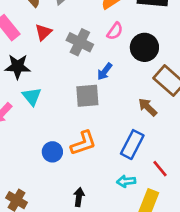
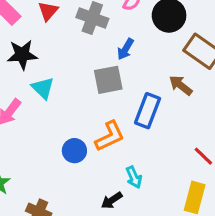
blue rectangle: (132, 145) -> (148, 111), moved
cyan arrow: (126, 181) -> (134, 177), moved, turned -102
black arrow: (79, 197) -> (112, 200), turned -126

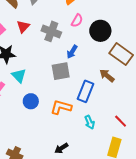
orange L-shape: (110, 136) -> (61, 107), turned -140
blue circle: (74, 151) -> (31, 101), moved
cyan arrow: (134, 177) -> (90, 122), moved

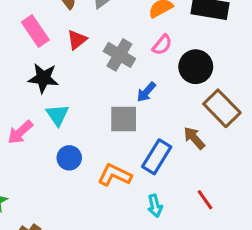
red line: (121, 121) -> (205, 200), moved

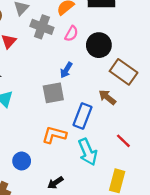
gray cross: (119, 55) -> (42, 27), moved
blue circle: (69, 158) -> (22, 161), moved
cyan arrow: (155, 206) -> (88, 152), size x1.6

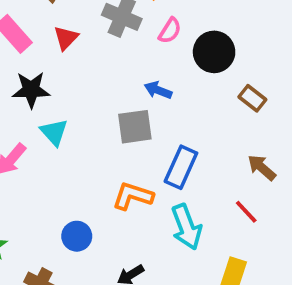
blue arrow: (66, 70) -> (158, 90), turned 77
brown rectangle: (124, 72) -> (252, 98), size x0.6
brown arrow: (107, 97) -> (262, 168), moved

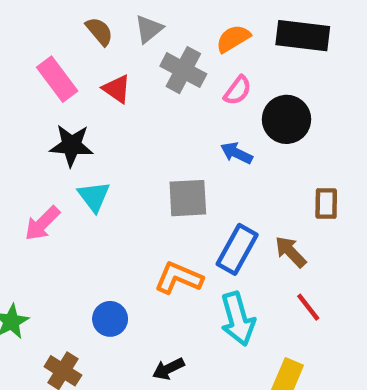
red triangle: (66, 38) -> (117, 89), turned -44
blue arrow: (158, 90) -> (237, 153), moved
brown rectangle: (252, 98) -> (326, 203), moved, turned 48
brown arrow: (262, 168) -> (291, 252), moved

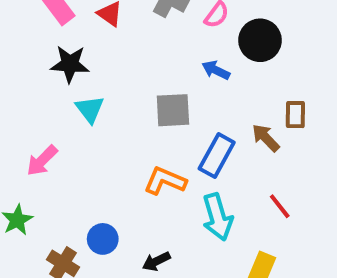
pink arrow: (42, 223) -> (42, 161), moved
brown arrow: (291, 252) -> (266, 138), moved
blue circle: (110, 319) -> (103, 239), moved

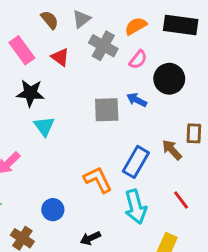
gray square: (173, 110) -> (107, 110), moved
orange L-shape: (165, 181) -> (98, 180), turned 40
blue circle: (103, 239) -> (53, 210), moved

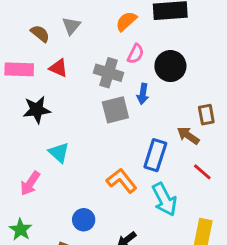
gray cross: (103, 46) -> (108, 73), moved
pink rectangle: (22, 50) -> (19, 69), turned -40
blue arrow: (137, 100) -> (143, 94), turned -96
cyan triangle: (44, 126) -> (59, 152), moved
red line: (181, 200) -> (202, 172), moved

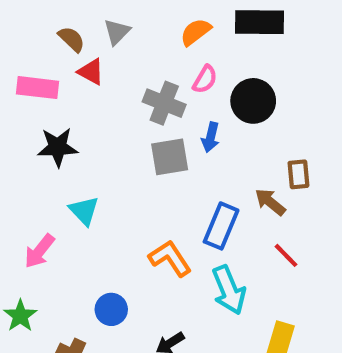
red triangle: (58, 68) -> (91, 72), moved

